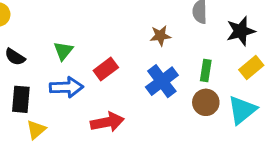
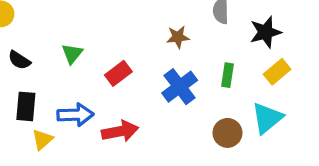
blue arrow: (66, 87) -> (75, 115), moved
brown circle: (206, 102) -> (227, 133), moved

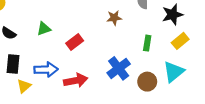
green triangle: (72, 54) -> (44, 29), turned 32
blue cross: (180, 87) -> (119, 68), moved

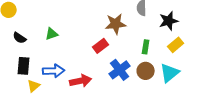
brown star: (114, 18) -> (116, 24), size x1.5
red rectangle: (75, 42) -> (101, 46), moved
brown circle: (147, 82) -> (146, 71), moved

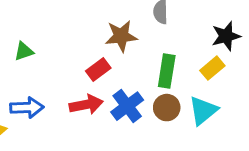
black star: (169, 21) -> (226, 36), moved
green rectangle: (146, 47) -> (167, 71), size x1.5
red arrow: (81, 81) -> (86, 104), moved

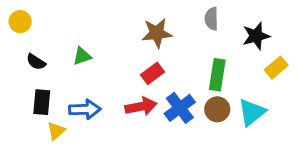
brown star: (121, 36) -> (157, 33), moved
black star: (226, 36) -> (256, 36), moved
yellow rectangle: (212, 68) -> (276, 68), moved

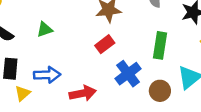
red arrow: (141, 106) -> (83, 93), moved
brown circle: (217, 109) -> (160, 91), moved

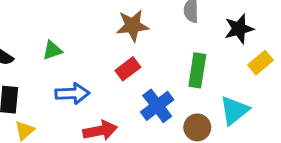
blue arrow: (47, 75) -> (72, 93), moved

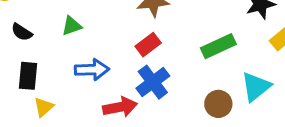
green rectangle: (197, 70) -> (218, 46), turned 56
blue cross: (157, 106) -> (153, 82), moved

